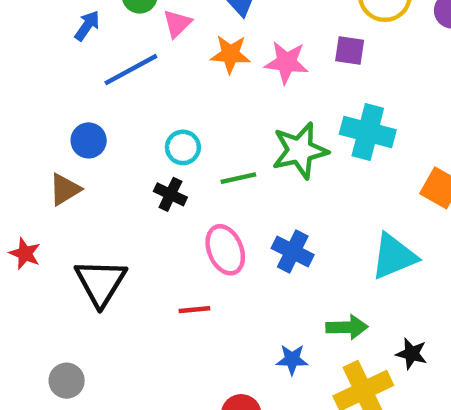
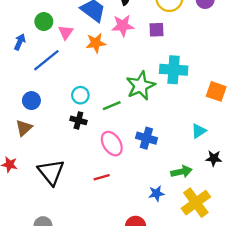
pink star: (286, 62) -> (123, 26), moved
cyan triangle: (394, 256) -> (199, 131), size x0.6
black star: (411, 354) -> (214, 158), moved

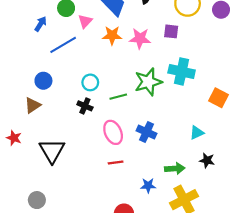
pink star: (123, 26) -> (140, 38), moved
red line: (102, 177) -> (116, 162), moved

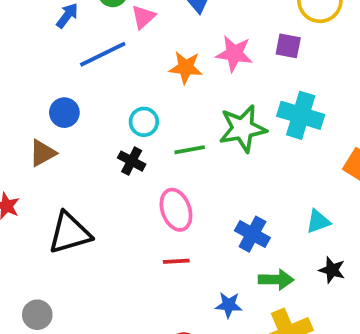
orange star: (112, 35) -> (186, 67), moved
blue cross: (147, 132) -> (252, 234), moved
black triangle: (52, 151) -> (70, 233), turned 40

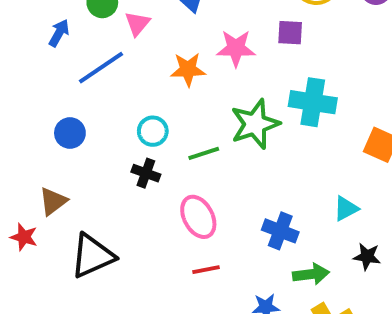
brown triangle: (43, 153) -> (53, 201), moved

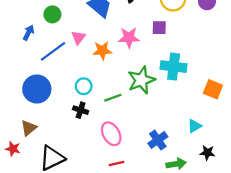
pink triangle: (137, 24) -> (78, 37), moved
blue circle: (70, 133) -> (37, 89), size x1.6
blue cross: (280, 231) -> (158, 140), turned 36

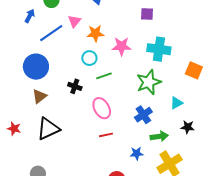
pink star: (129, 38) -> (122, 46), moved
green star: (141, 80) -> (149, 82), moved
cyan circle: (84, 86) -> (89, 58), moved
brown triangle: (29, 128) -> (39, 96), moved
red star: (13, 149) -> (14, 129), moved

